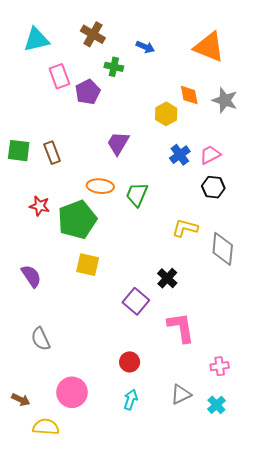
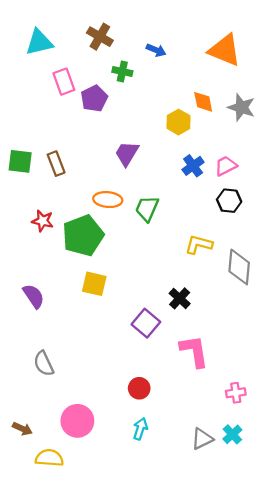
gray triangle: (181, 394) -> (202, 439), moved

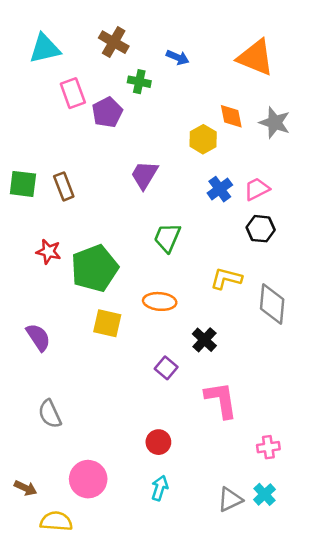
orange ellipse: (108, 200) -> (160, 301), moved
purple square: (146, 323) -> (166, 368), size x0.7

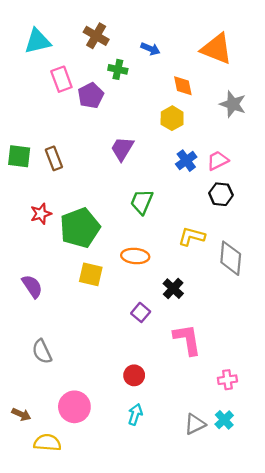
orange diamond: (231, 116) -> (183, 86), moved
red star: (49, 252) -> (41, 214), turned -30

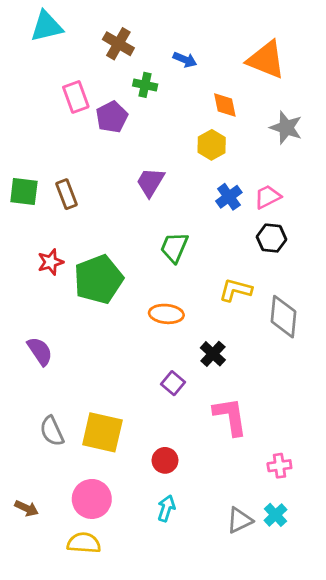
cyan triangle: (38, 41) -> (47, 26), moved
yellow square: (91, 274) -> (102, 432), moved, size x1.4
yellow semicircle: (47, 443) -> (84, 543), moved

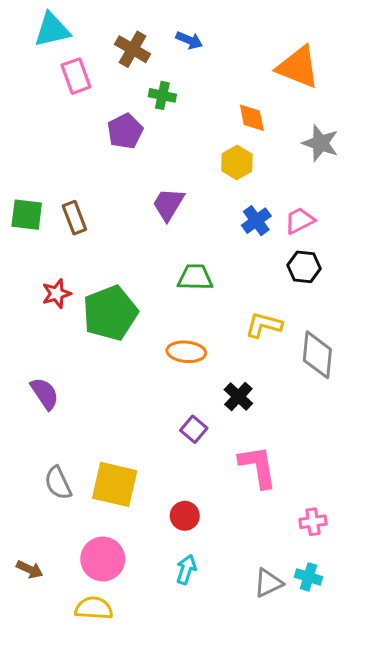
blue arrow: (185, 60) -> (189, 40), moved
pink rectangle: (76, 97) -> (76, 76), moved
green trapezoid: (174, 247) -> (195, 277), turned 68
cyan cross: (275, 515) -> (308, 577), turned -30

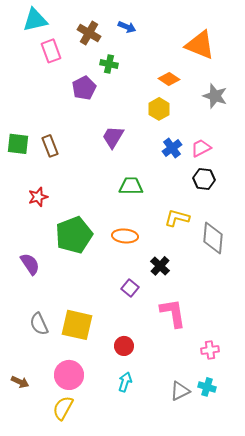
orange diamond: (252, 118) -> (169, 79), turned -45
green pentagon: (110, 313) -> (74, 235), moved
yellow semicircle: (94, 608) -> (63, 408), turned -65

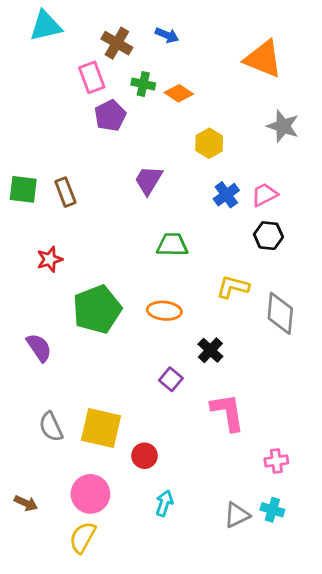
pink rectangle: (51, 51) -> (92, 77), moved
orange diamond: (169, 79) -> (179, 93), moved
red circle: (124, 346) -> (145, 456), moved

